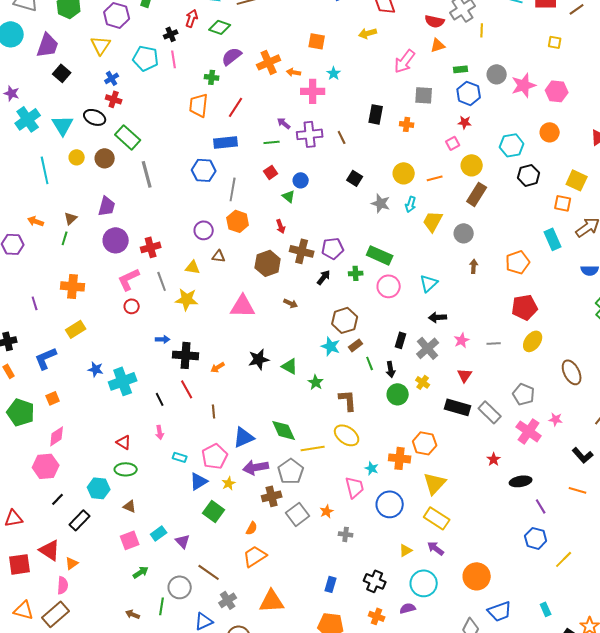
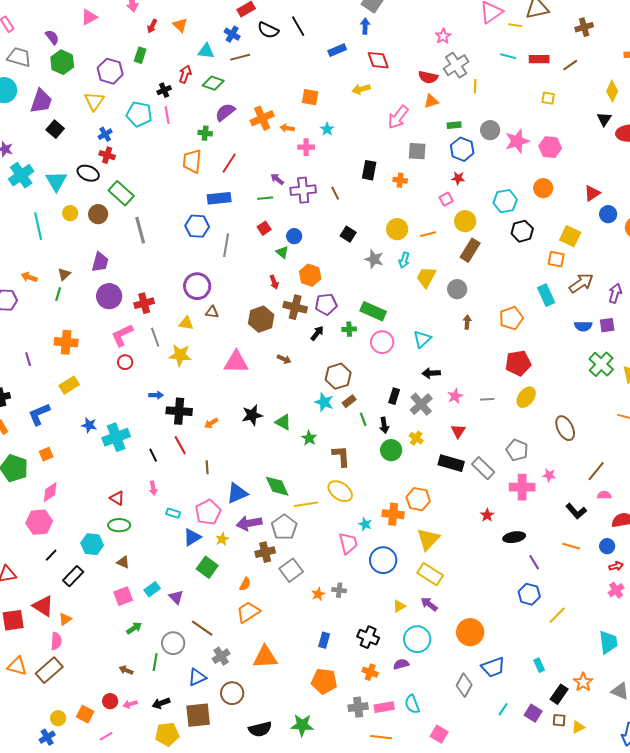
pink cross: (313, 91) -> (306, 147), size x0.7
orange hexagon: (238, 221) -> (310, 275), moved
purple circle: (204, 230) -> (197, 286), size x1.4
pink cross: (529, 431) -> (522, 487), turned -35
orange star: (327, 511) -> (318, 594), moved

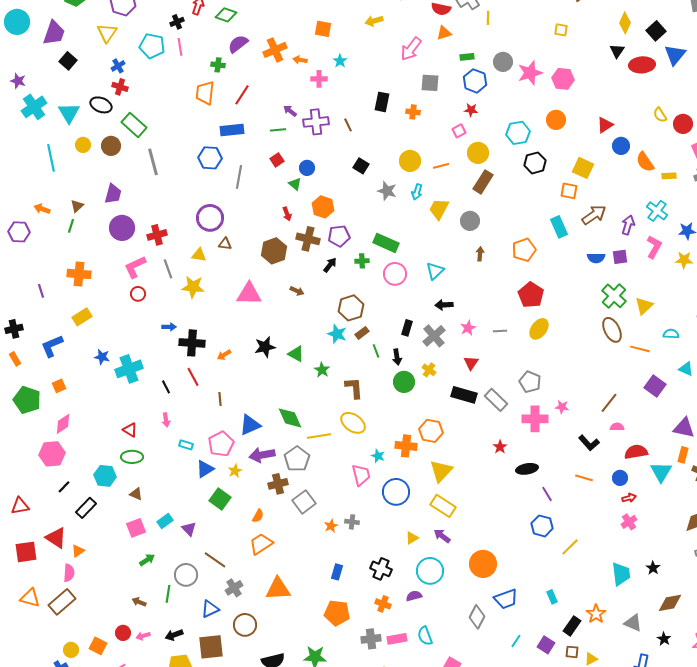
red pentagon: (518, 363) -> (531, 295), turned -30
brown ellipse: (565, 428) -> (612, 330), moved

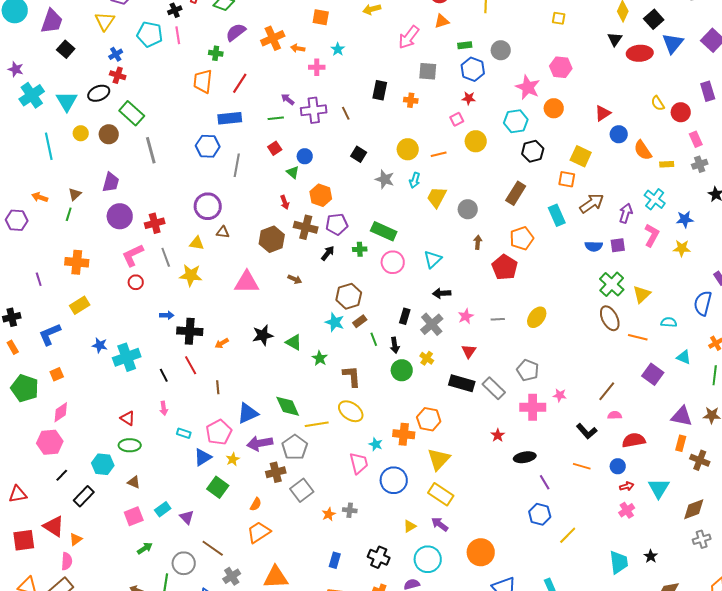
pink star: (530, 73) -> (528, 87), moved, turned -30
black ellipse: (101, 105) -> (99, 93), turned -45
brown rectangle: (483, 182) -> (516, 193), moved
red pentagon: (531, 295) -> (505, 267), moved
cyan triangle: (661, 472) -> (659, 488), moved

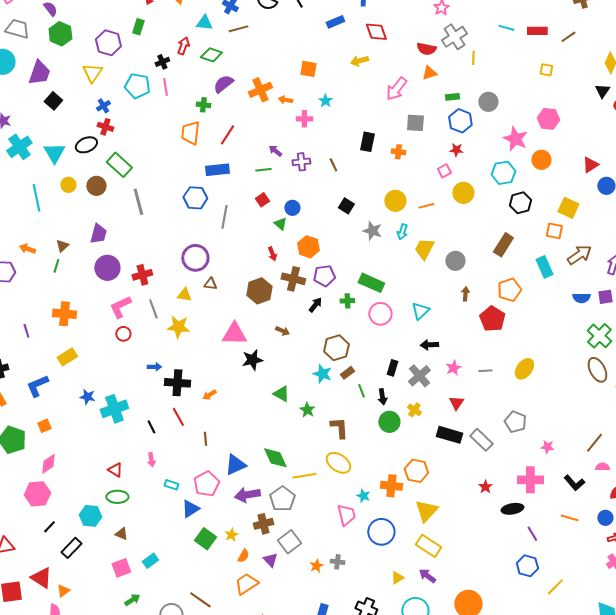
purple cross: (314, 110) -> (301, 162), size x0.7
black star: (263, 335) -> (252, 360), moved
pink cross: (533, 407) -> (530, 480), moved
yellow star: (233, 459) -> (231, 535), moved
purple triangle: (187, 517) -> (270, 560), moved

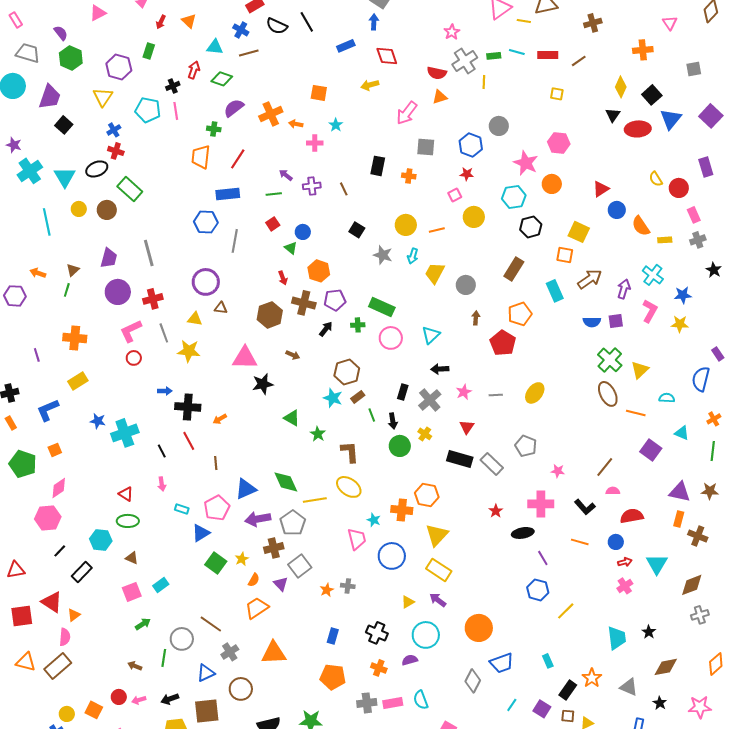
green rectangle: (452, 97) -> (494, 56), moved
gray line: (138, 202) -> (149, 253), moved

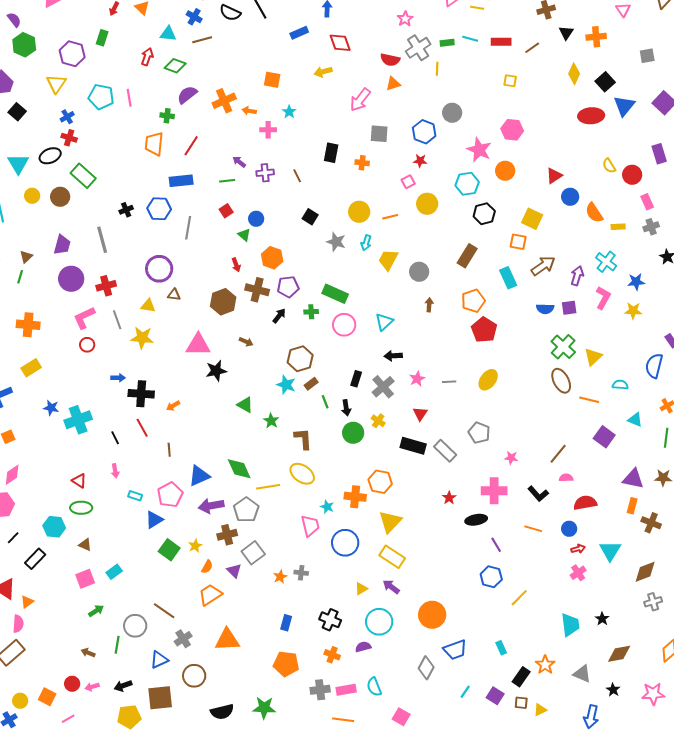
black cross: (173, 86) -> (126, 210), moved
black triangle: (613, 115) -> (566, 33), moved
red pentagon: (503, 343) -> (484, 330), moved

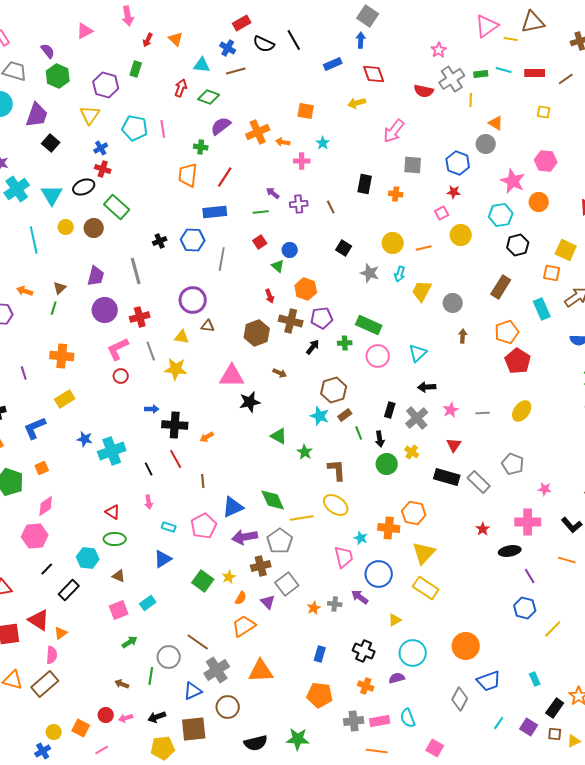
orange triangle: (393, 84) -> (496, 123), moved, turned 49
blue triangle: (154, 520) -> (163, 559), moved
purple arrow: (391, 587) -> (360, 597), moved
gray cross: (183, 639) -> (217, 670), size x1.4

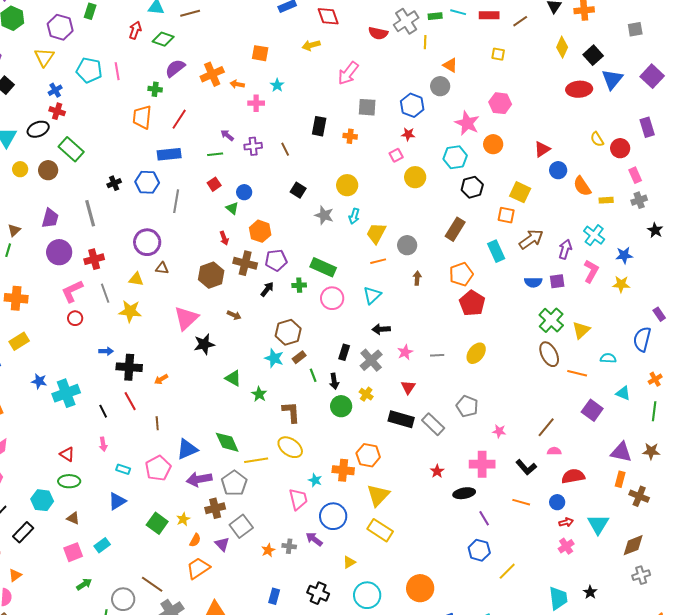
orange line: (424, 248) -> (378, 261), moved
pink triangle: (232, 376) -> (186, 318), turned -44

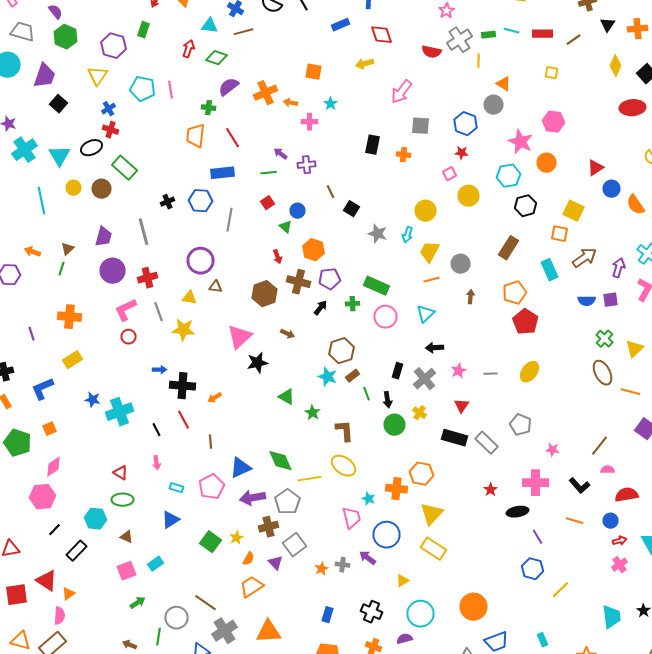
red line: (179, 119) -> (232, 138), turned -65
brown line: (285, 149) -> (330, 192), moved
yellow circle: (347, 185) -> (426, 211), moved
green cross: (551, 320) -> (604, 339), size x0.7

